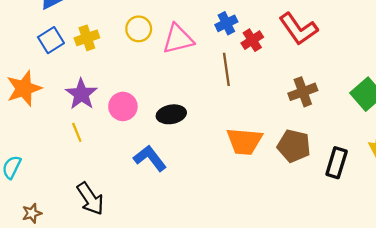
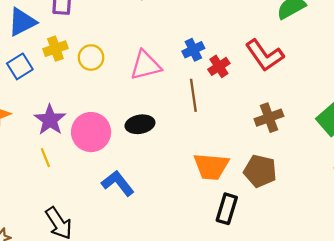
yellow circle: (139, 29) -> (91, 58), moved
yellow cross: (87, 38) -> (55, 49), moved
pink circle: (123, 106) -> (91, 132), size x1.4
black ellipse: (171, 114) -> (140, 124), moved
black rectangle: (337, 163) -> (227, 209), moved

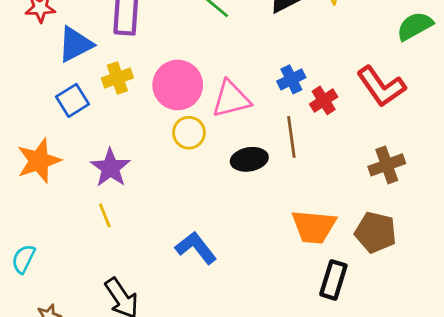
yellow circle: (91, 58) -> (189, 133), moved
black ellipse: (140, 124) -> (249, 159), moved
pink circle: (91, 132) -> (178, 85), moved

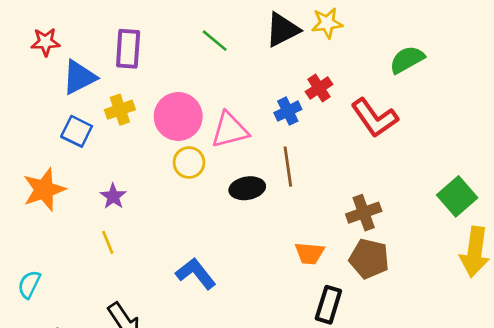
blue square: (73, 100) -> (77, 131), turned -32
red cross: (324, 100) -> (319, 88), moved
brown cross: (387, 165) -> (364, 213), moved
purple star: (110, 168) -> (113, 196), size x0.7
orange trapezoid: (314, 227) -> (310, 253), size x0.7

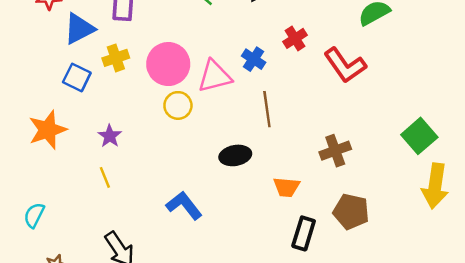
blue cross: (288, 111) -> (254, 59), moved, turned -30
black ellipse: (247, 188) -> (235, 155), moved
brown pentagon: (369, 259) -> (351, 212), moved

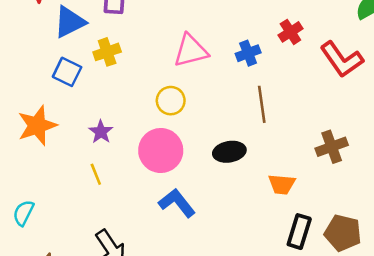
blue cross: (254, 59) -> (248, 53), turned 35
pink circle: (168, 64) -> (161, 150), moved
pink triangle: (215, 76) -> (191, 51), moved
brown pentagon: (351, 212) -> (343, 233), moved

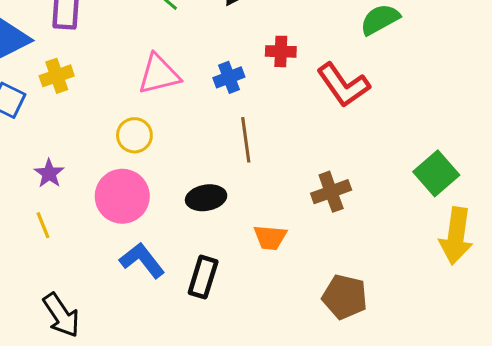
red cross: (290, 32) -> (281, 51), turned 35
black rectangle: (299, 232) -> (203, 277), moved

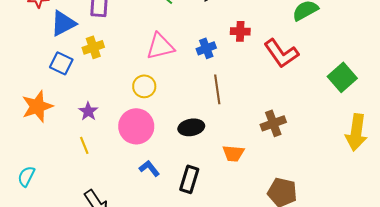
green square: (436, 173) -> (342, 77), moved
yellow arrow: (456, 236) -> (356, 132), moved
blue L-shape: (142, 260) -> (149, 168), size x0.7

